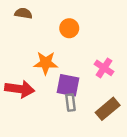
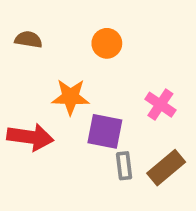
brown semicircle: (23, 13) -> (28, 40), moved
gray rectangle: (70, 103) -> (124, 166), moved

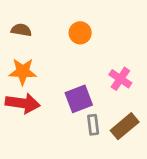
orange star: (70, 97) -> (23, 72), moved
purple square: (105, 131) -> (79, 99), turned -32

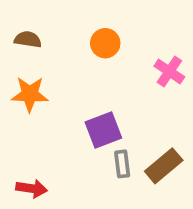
pink cross: (120, 79) -> (169, 71), moved
red arrow: (23, 103) -> (32, 188), moved, size x0.7

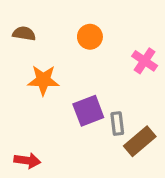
orange star: (30, 94) -> (43, 80), moved
gray rectangle: (122, 164) -> (117, 124), moved

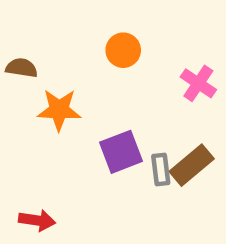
brown semicircle: (24, 34) -> (22, 68), moved
brown rectangle: (140, 141) -> (192, 165), moved

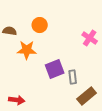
orange circle: (123, 50) -> (40, 25), moved
brown rectangle: (192, 165) -> (87, 96), moved

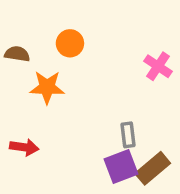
purple square: (55, 69) -> (121, 167), moved
red arrow: (17, 100) -> (24, 147), moved

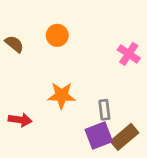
brown semicircle: (17, 54) -> (14, 44), turned 30
orange star: (47, 87) -> (62, 95), moved

